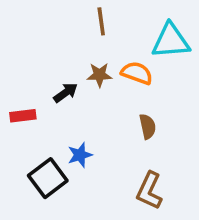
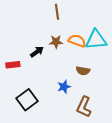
cyan triangle: (171, 41) -> (96, 40), moved
brown semicircle: (148, 126) -> (83, 71), turned 112
blue star: (80, 155) -> (64, 87), moved

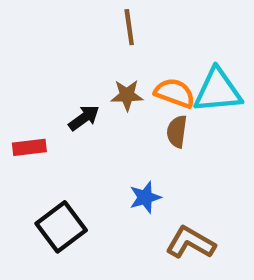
brown semicircle: (83, 71) -> (177, 131), moved, turned 88
brown L-shape: (84, 107) -> (190, 243), turned 95

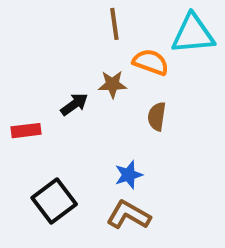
cyan triangle: (218, 91) -> (193, 34), moved
orange semicircle: (175, 93) -> (151, 62), moved
brown L-shape: (190, 243) -> (129, 215), moved

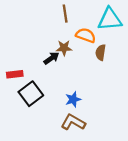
black arrow: (74, 104) -> (51, 58), moved
brown semicircle: (157, 116) -> (101, 52), moved
black square: (54, 201) -> (31, 94), moved

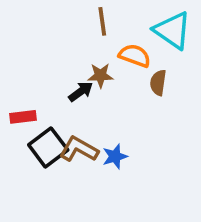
cyan triangle: (110, 19) -> (172, 30), turned 40
brown L-shape: (73, 122) -> (79, 149), moved

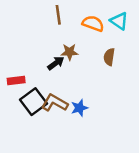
brown line: (102, 21) -> (58, 15), moved
cyan triangle: (172, 30) -> (119, 21), size x0.7
orange semicircle: (135, 56) -> (93, 23), moved

